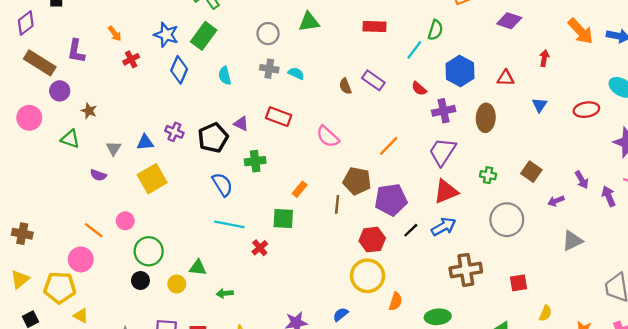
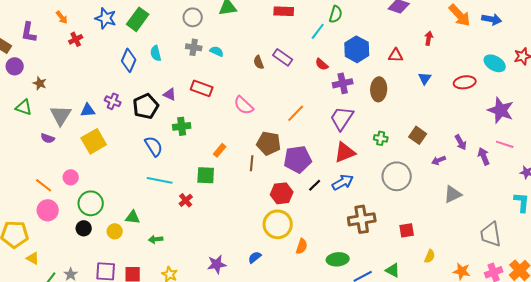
blue diamond: (179, 70) -> (129, 60), moved
gray triangle: (114, 148) -> (61, 115), size x1.6
pink circle: (81, 259) -> (48, 210), moved

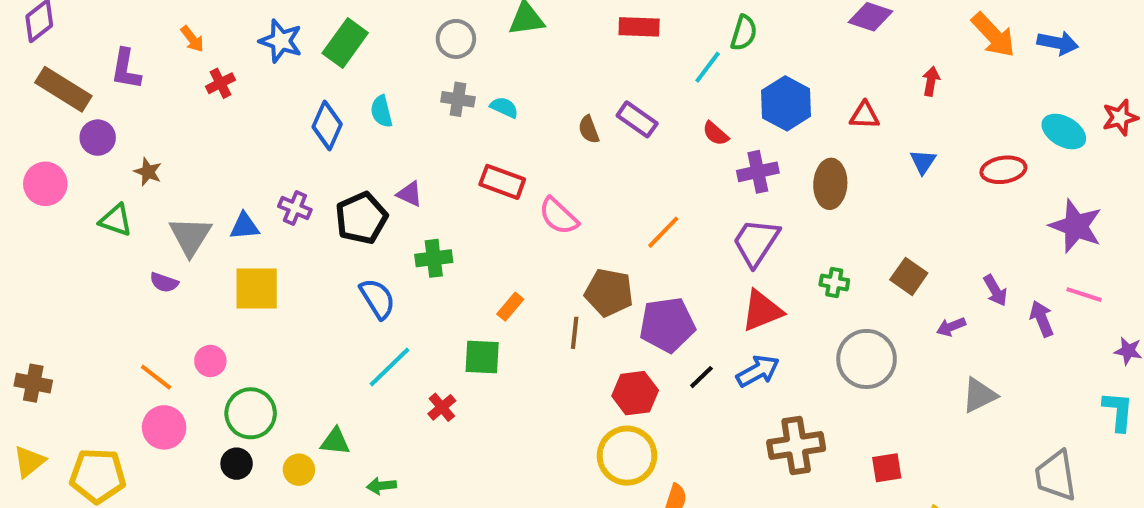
red rectangle: (202, 88) -> (502, 182), moved
yellow square: (94, 141) -> (257, 289), turned 30
cyan line: (160, 180) -> (389, 367), turned -55

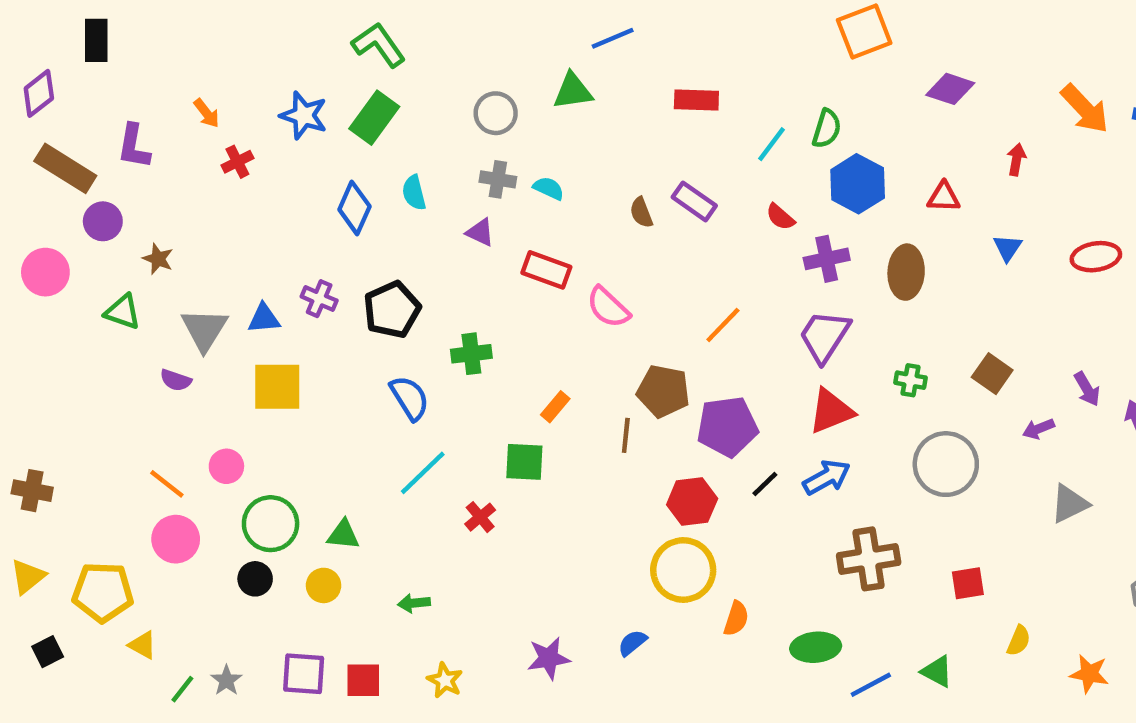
green semicircle: (744, 33) -> (827, 129), moved
purple triangle: (410, 194) -> (480, 232), moved
green triangle: (335, 441) -> (343, 535), moved

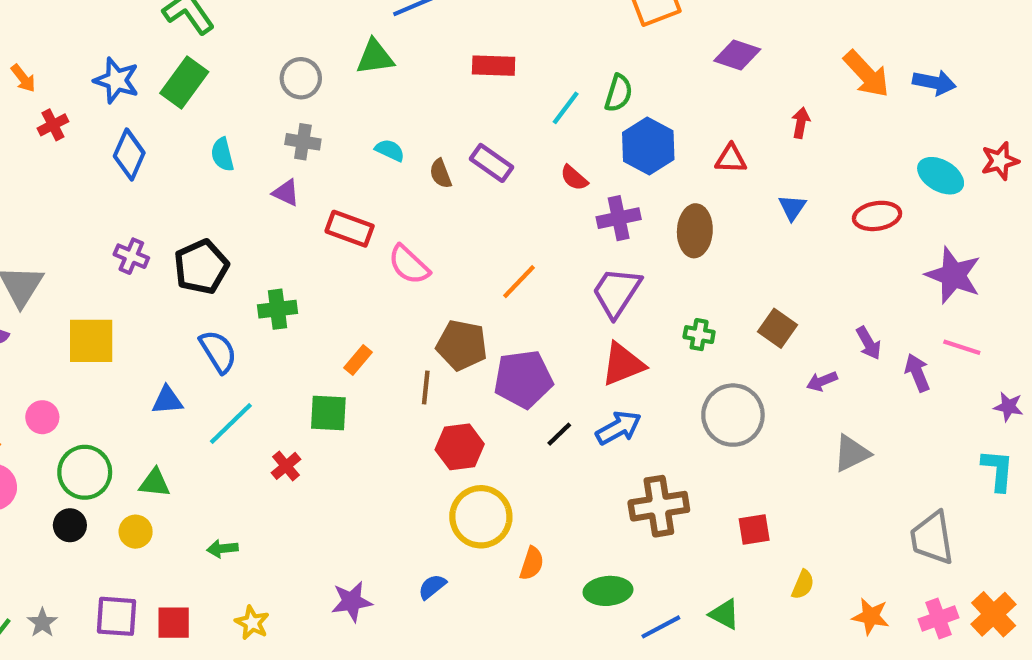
cyan semicircle: (549, 188) -> (390, 150), moved
blue diamond: (354, 208) -> (129, 155), moved
blue triangle: (264, 318) -> (167, 400), moved
red hexagon: (692, 502) -> (460, 447), moved

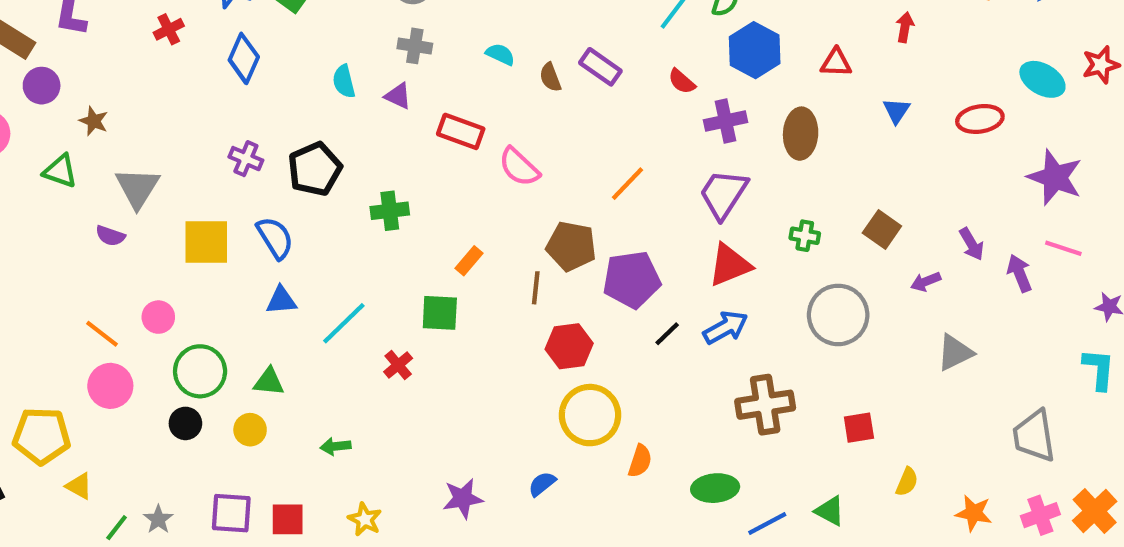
cyan semicircle: (222, 155) -> (344, 81), moved
blue semicircle: (218, 352) -> (275, 238), moved

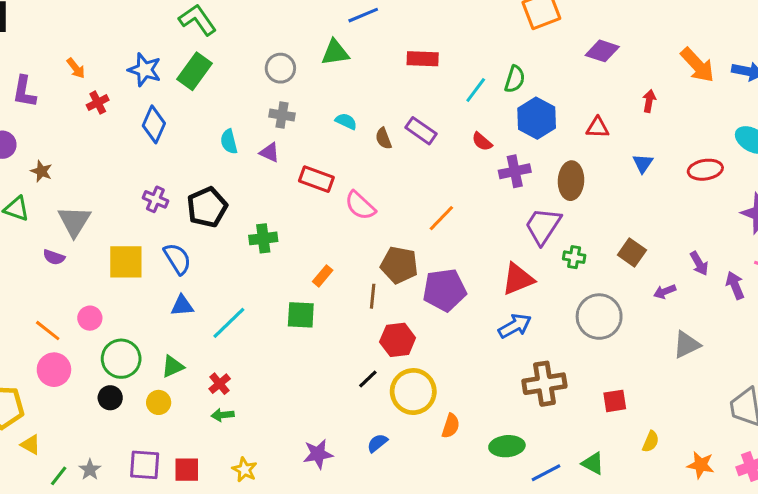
purple trapezoid: (723, 194) -> (543, 226), moved
black line: (667, 334) -> (368, 379), moved
red cross: (398, 365) -> (220, 384), moved
green triangle: (269, 382) -> (173, 367), turned -30

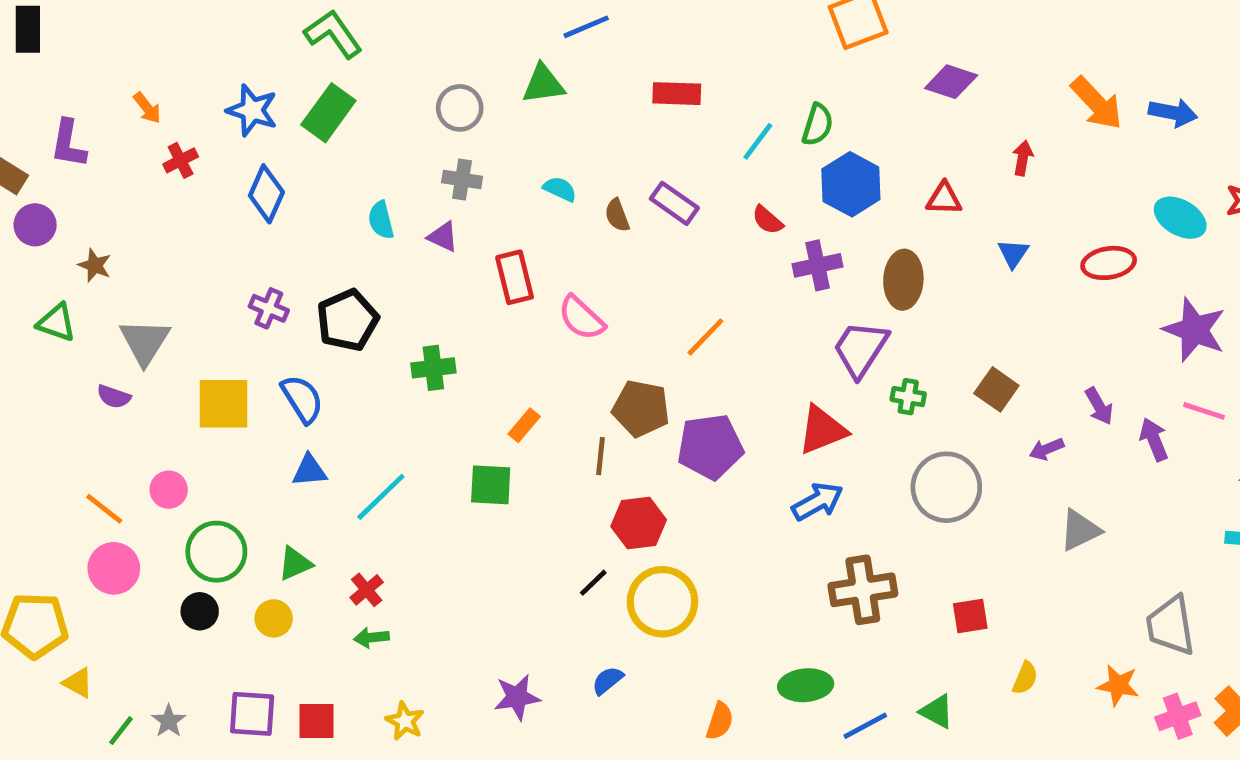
red rectangle: (316, 179) -> (515, 277), turned 56
orange semicircle: (451, 426) -> (720, 721), moved
orange star: (701, 465) -> (1118, 685), moved

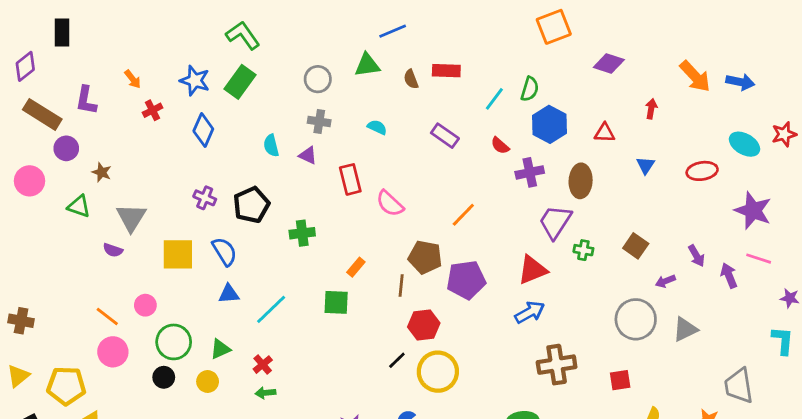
brown semicircle: (617, 215) -> (411, 79), moved
gray circle: (946, 487) -> (636, 319), moved

